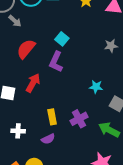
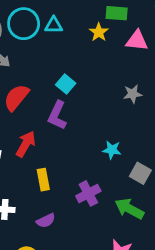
yellow rectangle: (52, 117) -> (43, 180), moved

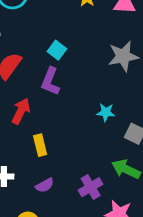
gray star: (133, 94) -> (123, 56), size x1.6
purple cross: (88, 193) -> (91, 187), moved

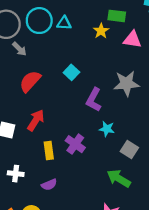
purple L-shape: (50, 81) -> (94, 100), moved
purple cross: (91, 187) -> (75, 144), moved, turned -30

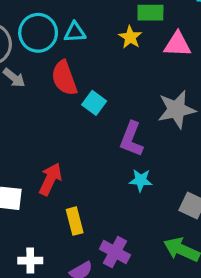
red semicircle: (30, 81) -> (64, 78), moved, turned -55
cyan star: (107, 129) -> (141, 180), moved
purple cross: (75, 144) -> (115, 252), moved

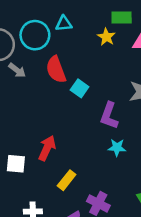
cyan triangle: (75, 32) -> (64, 24), moved
yellow rectangle: (75, 221) -> (67, 180), turned 54

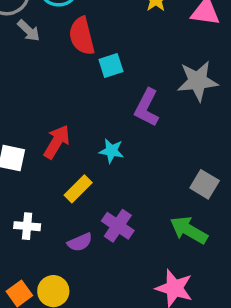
cyan square: (80, 88) -> (111, 65), turned 30
cyan star: (117, 147) -> (112, 151), moved

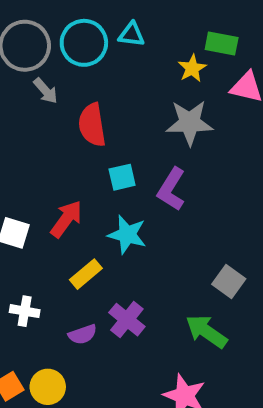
red semicircle: (82, 36) -> (92, 125), moved
cyan square: (111, 65) -> (122, 177), moved
gray star: (198, 81) -> (190, 123), moved
cyan star: (112, 151) -> (127, 235), size x1.4

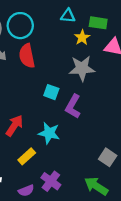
cyan triangle: (132, 34) -> (68, 16), moved
red semicircle: (92, 125) -> (27, 56), moved
cyan square: (122, 177) -> (51, 92), moved, turned 35

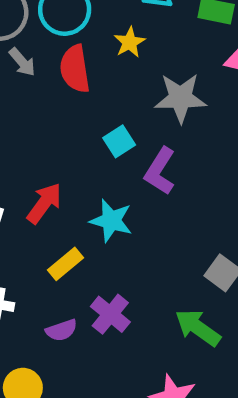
yellow star: (82, 37) -> (130, 42), moved
cyan square: (51, 92) -> (119, 141), turned 35

